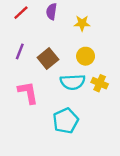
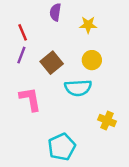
red line: (21, 13) -> (23, 32), moved, turned -70
yellow cross: (100, 83) -> (107, 120), moved
cyan pentagon: (66, 121) -> (62, 147), moved

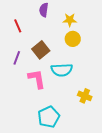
purple line: (21, 55) -> (17, 58), moved
yellow circle: (92, 60) -> (73, 39), moved
pink L-shape: (30, 99) -> (37, 79), moved

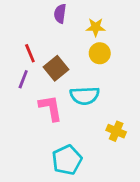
red line: (18, 26) -> (30, 53), moved

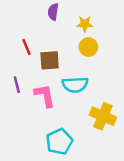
brown square: (56, 68) -> (50, 60), turned 35
purple line: (23, 79) -> (17, 85), moved, turned -35
yellow cross: (116, 131) -> (103, 116), size x1.5

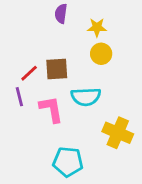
red line: (27, 47) -> (29, 73), moved, turned 70
cyan pentagon: (59, 142) -> (68, 162), turned 30

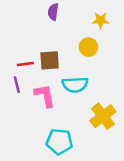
yellow star: (97, 27) -> (101, 20), moved
red line: (29, 73) -> (25, 64), turned 35
yellow cross: (118, 133) -> (103, 116), turned 30

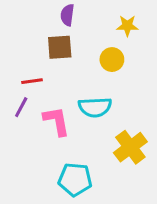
brown square: (50, 60) -> (60, 47), moved
purple line: (17, 85) -> (21, 107), turned 42

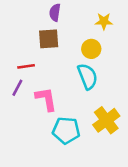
cyan semicircle: (95, 107) -> (87, 76), moved, turned -108
cyan pentagon: (75, 179) -> (66, 130), moved

